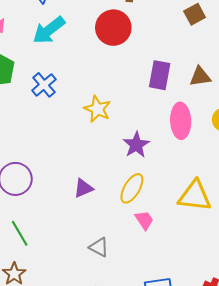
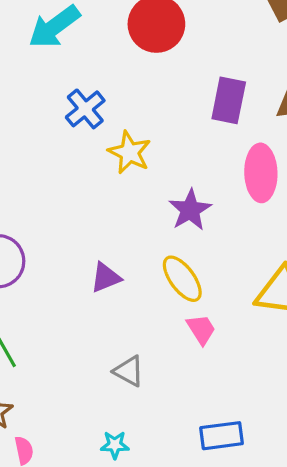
blue cross: (44, 85) -> (85, 109), moved
yellow ellipse: (132, 188) -> (182, 279), turned -68

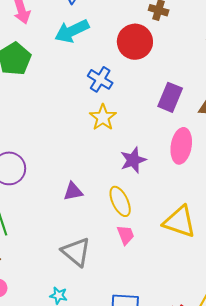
blue cross: (85, 109) -> (100, 79), moved, turned -30
gray triangle: (129, 371) -> (76, 252), size x1.5

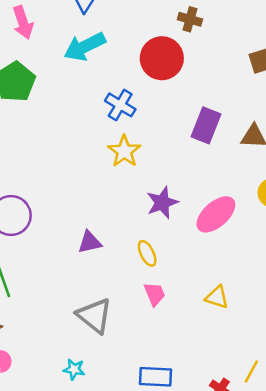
pink ellipse: (181, 146) -> (216, 214), moved, turned 40
yellow ellipse: (120, 201) -> (147, 253), size x0.7
yellow triangle: (180, 222) -> (217, 297), moved, size x0.6

